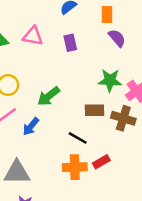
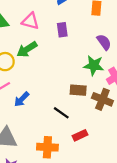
purple semicircle: (117, 38) -> (104, 42), moved
green arrow: (49, 96) -> (27, 49), moved
orange cross: (75, 167) -> (47, 147), moved

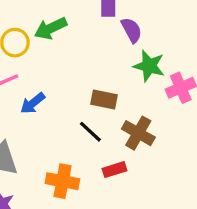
purple semicircle: (104, 42) -> (132, 30), moved
brown rectangle: (78, 90) -> (104, 99), moved
brown cross: (102, 99) -> (138, 133), moved

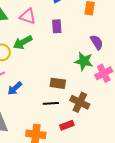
purple semicircle: (132, 30) -> (97, 42), moved
black line: (90, 132) -> (51, 103), turned -42

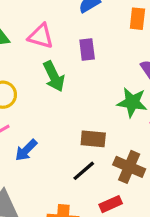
green arrow: (23, 42) -> (54, 76), moved, turned -84
black line: (51, 103) -> (84, 171), turned -35

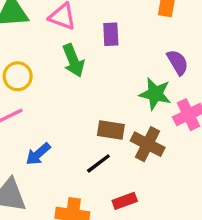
blue arrow: (26, 150) -> (38, 154), moved
brown cross: (129, 167) -> (148, 144), moved

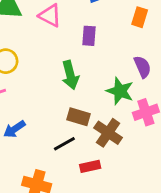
green arrow: (73, 60) -> (70, 75), moved
red rectangle: (125, 201) -> (90, 166), moved

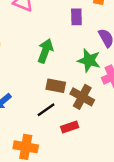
purple rectangle: (89, 36) -> (76, 17), moved
green arrow: (70, 75) -> (45, 51), turned -140

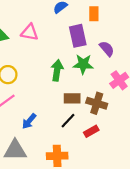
purple rectangle: (76, 17) -> (78, 36), size x1.5
green star: (89, 60) -> (83, 64), moved

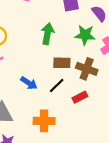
green star: (83, 64) -> (85, 35), moved
blue arrow: (29, 121) -> (29, 83), moved, turned -98

